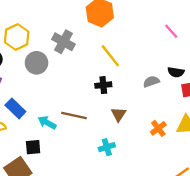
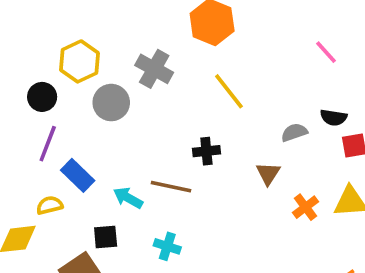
black cross: (103, 85) -> (206, 151), moved
brown triangle: (119, 114) -> (268, 174), moved
cyan cross: (107, 147) -> (167, 246), moved, turned 35

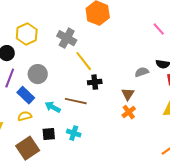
yellow line: (229, 91) -> (84, 61), moved
gray circle: (111, 103) -> (38, 74), moved
yellow semicircle: (50, 205) -> (25, 116), moved
orange cross: (306, 207) -> (129, 112), moved
black square: (106, 237) -> (49, 134), moved

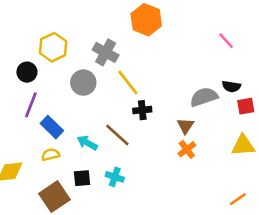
gray semicircle: (142, 72) -> (204, 97), size x1.5
gray circle: (38, 74) -> (83, 83), moved
brown line: (76, 101) -> (117, 135), turned 30

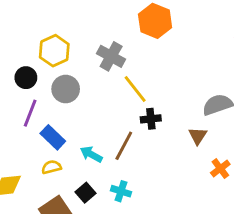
gray circle: (83, 83) -> (66, 89), moved
brown line: (117, 135) -> (124, 146), turned 76
orange cross: (187, 149) -> (220, 168), moved
black square: (82, 178) -> (86, 193), turned -36

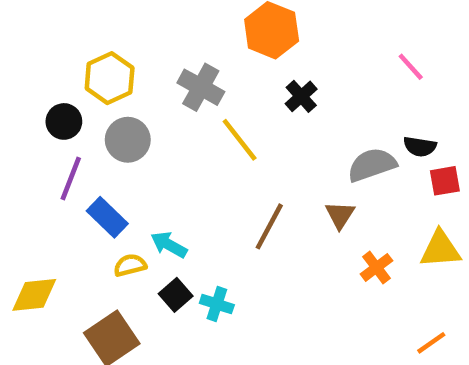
black cross: (151, 119) -> (301, 96), moved, turned -36
brown line: (124, 146) -> (269, 226), moved
yellow semicircle: (51, 167) -> (130, 265), moved
black square: (86, 193) -> (176, 295), moved

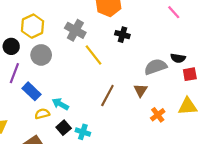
pink line: (411, 67) -> (174, 12), moved
black cross: (301, 96) -> (122, 35), turned -32

